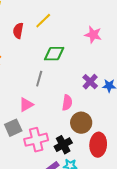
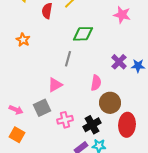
pink cross: (36, 140) -> (65, 120), size x0.7

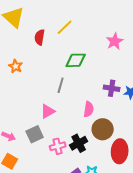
pink star: (122, 15) -> (115, 41), turned 30
purple cross: (119, 62) -> (112, 88), turned -35
black cross: (92, 125) -> (79, 143), moved

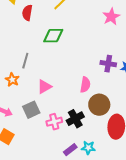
red semicircle: (40, 37) -> (27, 13), moved
green diamond: (76, 60) -> (53, 36), moved
orange star: (16, 66) -> (12, 80), moved
gray line: (61, 85) -> (25, 61), moved

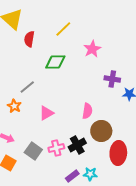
pink star: (111, 17) -> (92, 49), moved
gray line: (25, 61) -> (27, 87), turned 35
purple cross: (108, 64) -> (112, 79), moved
gray square: (31, 110) -> (33, 151), moved, turned -30

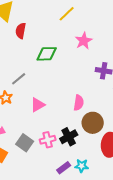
yellow line: (63, 29) -> (67, 14), moved

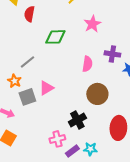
pink semicircle: (79, 103) -> (87, 64), moved
brown circle: (93, 123) -> (97, 94), moved
pink cross: (48, 140) -> (57, 139), moved
gray square: (25, 143) -> (27, 97), moved, turned 36

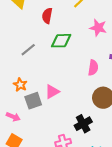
red semicircle: (29, 14) -> (47, 16), moved
pink star: (92, 24) -> (98, 28), turned -30
gray line: (27, 62) -> (28, 50), moved

